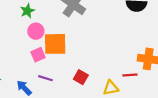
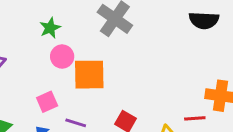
pink square: (38, 55) -> (47, 102), moved

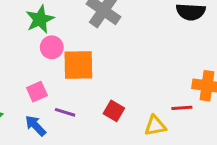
green star: (50, 28) -> (40, 19), size x1.4

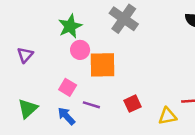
pink square: (37, 92) -> (68, 87), turned -35
red square: (114, 111) -> (132, 104), turned 35

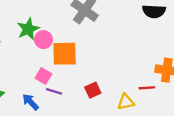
green star: (70, 26) -> (28, 29), moved
pink square: (68, 87) -> (43, 76), moved

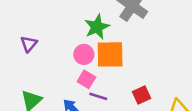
green star: (28, 29) -> (97, 27), moved
pink circle: (43, 40) -> (84, 54), moved

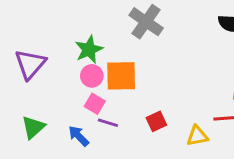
green star: (97, 27) -> (89, 49), moved
purple triangle: (29, 44) -> (30, 64), size x1.6

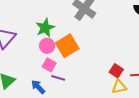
orange square: (121, 76) -> (67, 46), turned -30
red square: (156, 121) -> (116, 71), moved, turned -32

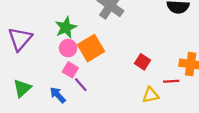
red square: (116, 71) -> (142, 62), moved
purple line: (58, 78) -> (81, 85), turned 32

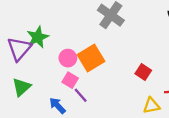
green star: (66, 27) -> (38, 37), moved
green triangle: (22, 88) -> (21, 87), moved

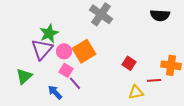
green star: (38, 37) -> (49, 33), moved
purple triangle: (19, 49) -> (42, 49), moved

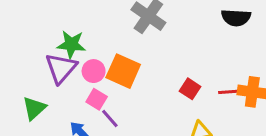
green star: (49, 33) -> (71, 44), turned 30
orange square: (84, 51) -> (123, 71), turned -35
red line: (154, 80) -> (229, 92), moved

